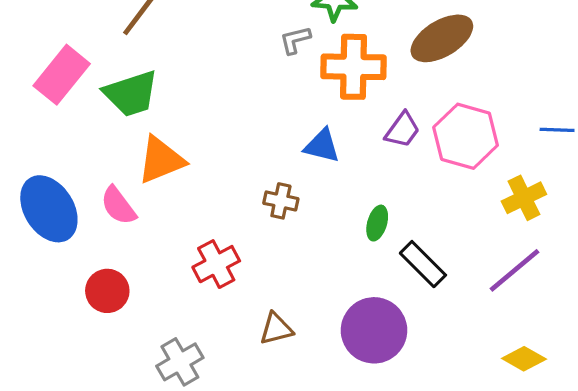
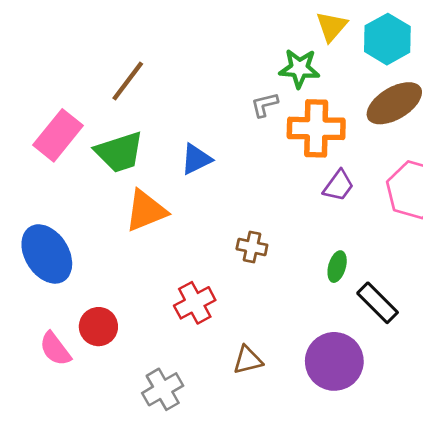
purple trapezoid: (402, 130) -> (338, 186), moved
blue triangle: (322, 146) -> (196, 159), moved, turned -40
pink semicircle: (118, 206) -> (55, 349), moved

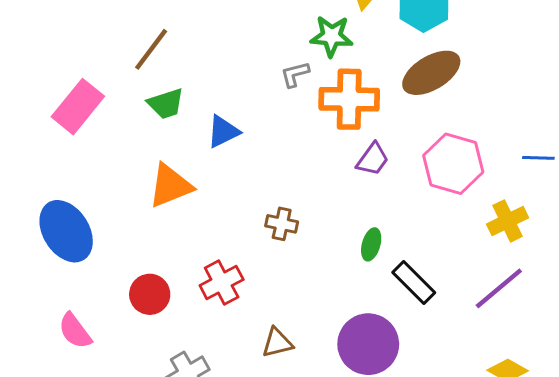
green trapezoid: (119, 152) -> (166, 104), moved, size x0.7
red circle: (98, 327) -> (150, 294), moved

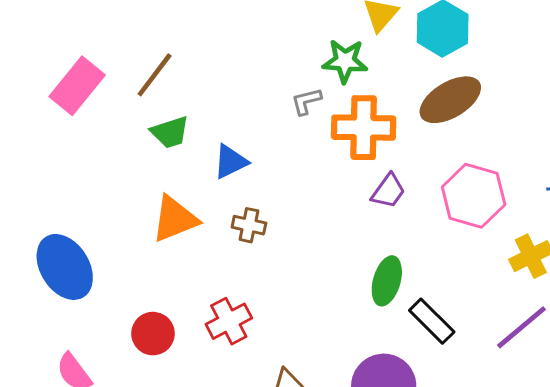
pink rectangle: (78, 107) -> (77, 86), moved
brown cross: (282, 224) -> (249, 225), moved
green ellipse: (371, 244) -> (387, 281), size x1.4

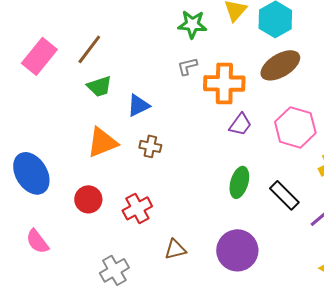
green star: (345, 61) -> (192, 24), moved
black rectangle: (432, 321) -> (284, 195), moved
red circle: (153, 334) -> (88, 199), moved

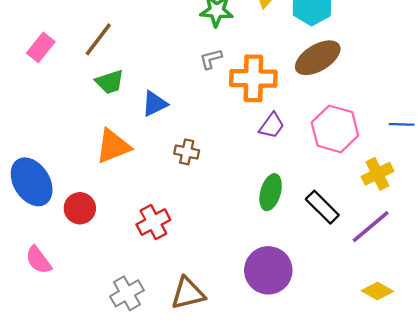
pink rectangle: (39, 56) -> (41, 47), size x0.7
brown cross: (150, 146) -> (187, 152), moved
red circle: (88, 199) -> (80, 208), moved
brown triangle: (175, 249) -> (188, 293), moved, size x1.4

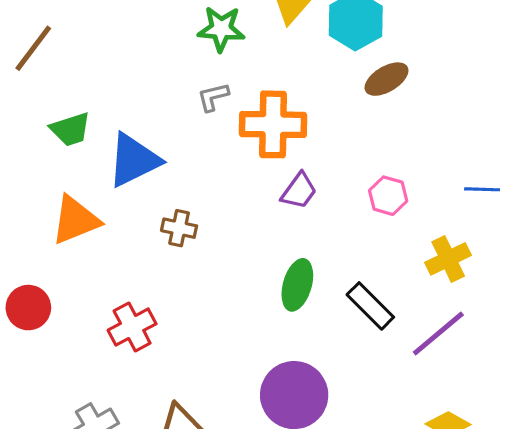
brown line: (98, 39) -> (33, 48), moved
brown ellipse: (318, 58) -> (386, 79), moved, size x0.7
blue triangle: (155, 104) -> (134, 160), size x1.5
pink hexagon: (335, 129) -> (388, 196), size x0.6

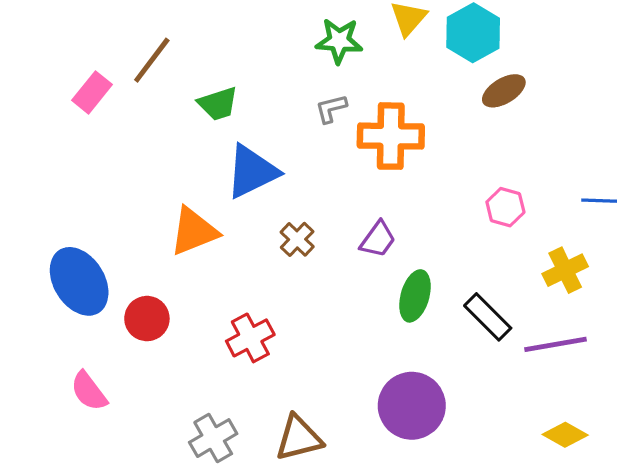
green trapezoid: (70, 129) -> (218, 104), moved
purple trapezoid: (299, 191) -> (378, 239), moved
brown cross: (179, 228) -> (297, 239), turned 32
purple line: (438, 333) -> (555, 344), turned 30

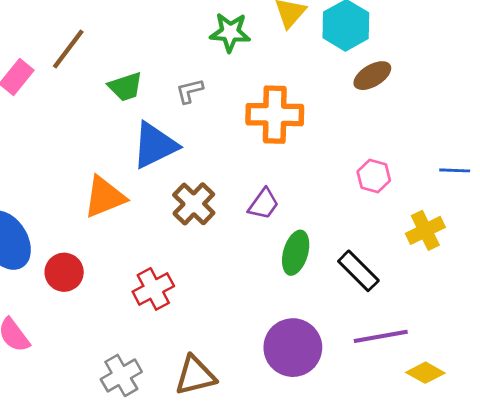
gray L-shape: (331, 109) -> (190, 91), moved
brown cross: (297, 239) -> (194, 204), size x1.4
purple line: (555, 344) -> (381, 336), moved

